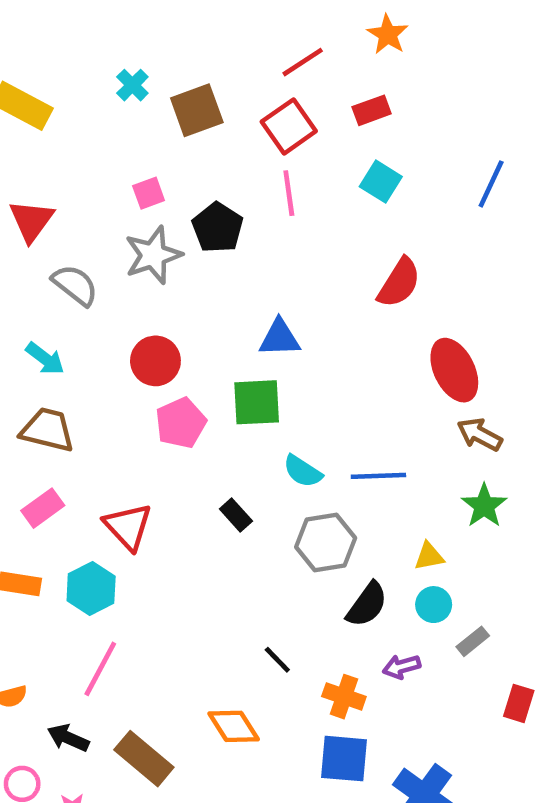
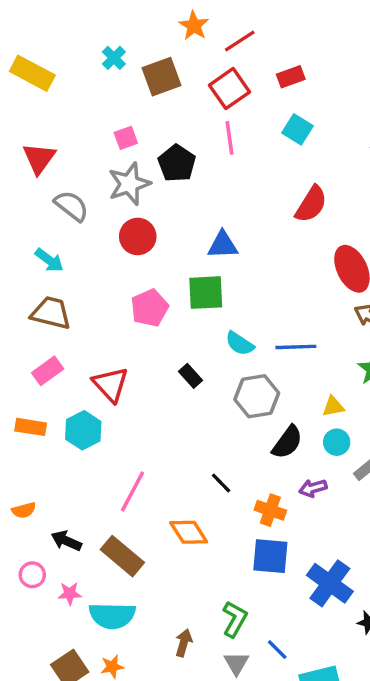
orange star: (388, 34) -> (194, 26), moved
red circle: (155, 361) -> (138, 236), moved
pink line: (100, 669) -> (133, 491), moved

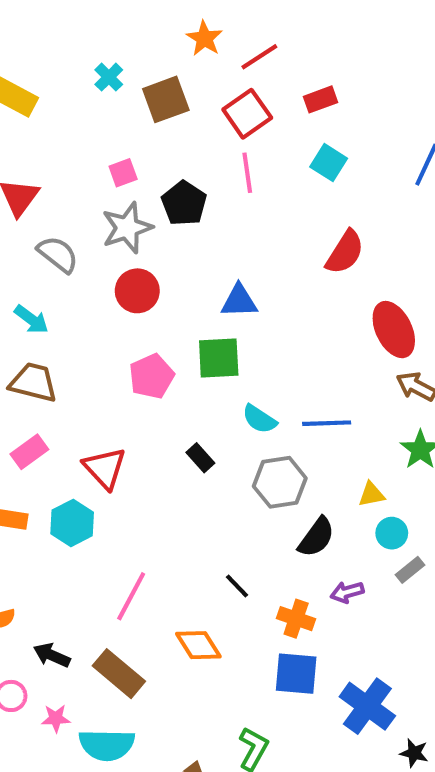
cyan circle: (337, 442) -> (392, 533), moved

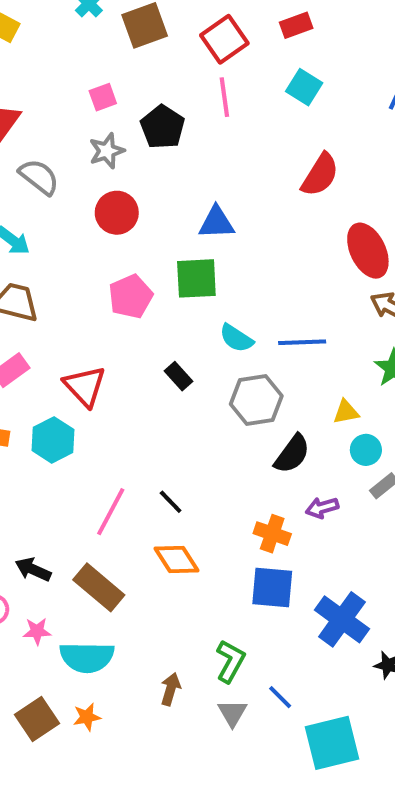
gray star: (127, 228) -> (107, 151), size x0.7
black line: (237, 586) -> (171, 502), moved

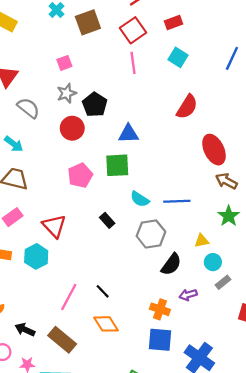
black pentagon: (163, 127) -> (95, 105), moved

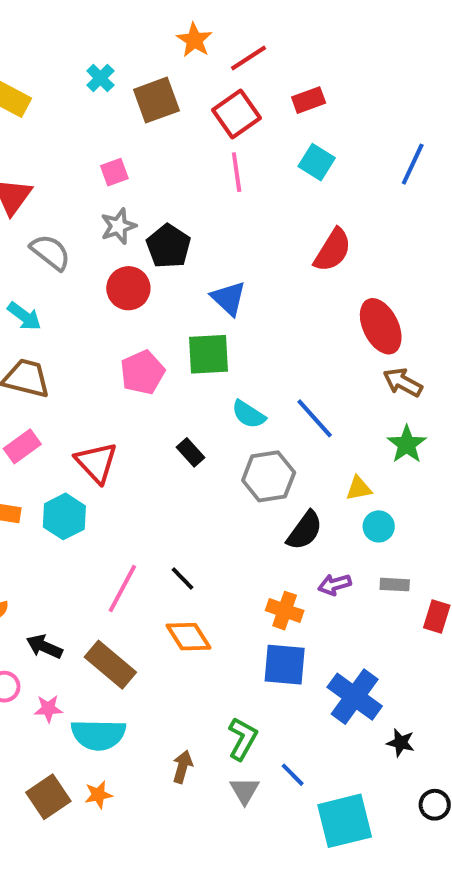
blue triangle: (128, 134) -> (229, 298), turned 45
blue line: (177, 201) -> (315, 418), turned 50
gray rectangle: (223, 282) -> (395, 585), moved, turned 42

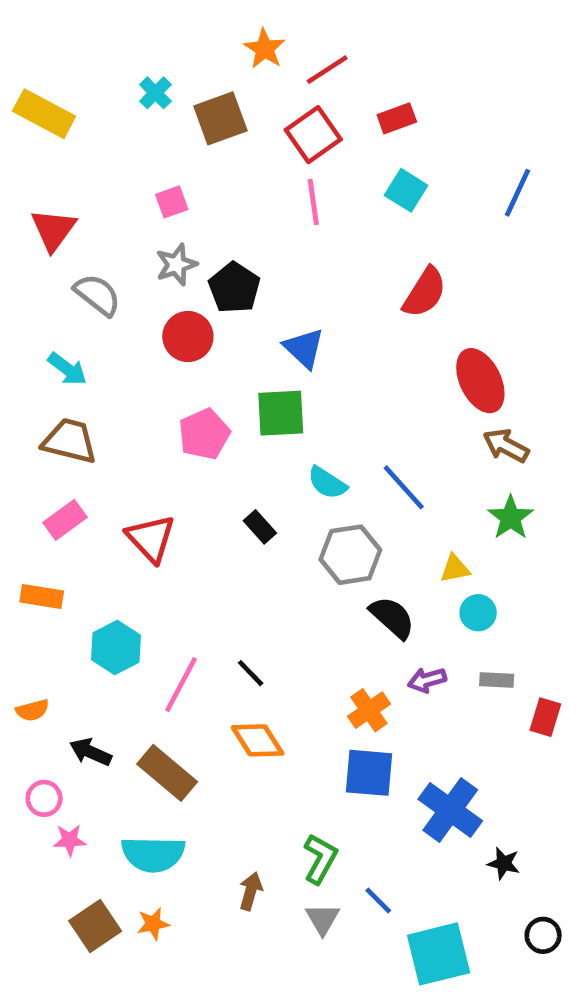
cyan hexagon: (64, 516) -> (116, 648), moved
black semicircle: (305, 530) -> (392, 617), turned -84
orange cross: (285, 611) -> (369, 710), turned 36
pink star: (48, 709) -> (70, 840), moved

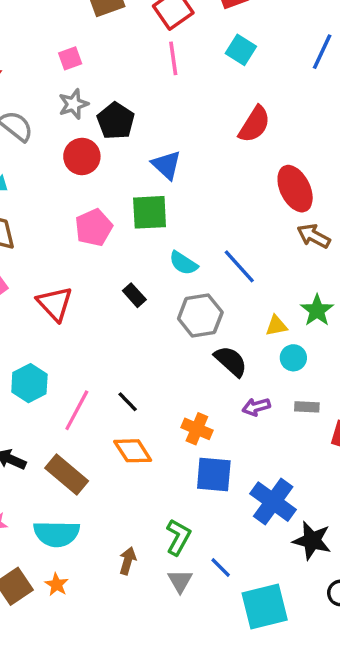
green star: (511, 518) -> (317, 310), moved
orange cross: (369, 710) -> (197, 429), moved, turned -32
black star: (504, 863) -> (312, 541), size x1.6
orange star: (153, 924) -> (57, 584), turned -30

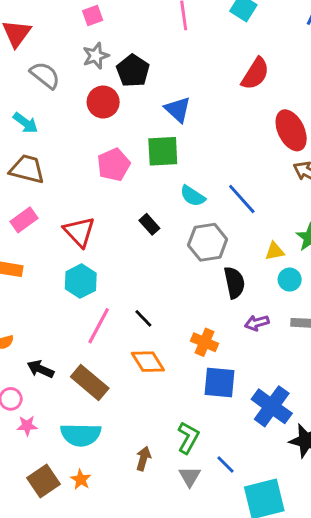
black semicircle: (231, 361) -> (234, 283), turned 36
cyan hexagon: (29, 383) -> (81, 281), moved

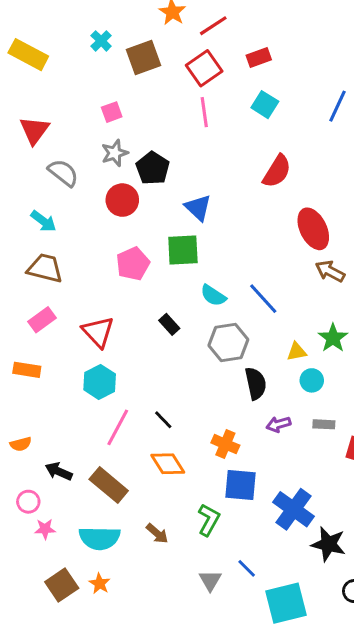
green L-shape: (188, 438) -> (209, 520), moved
brown arrow: (143, 459) -> (157, 533), moved, turned 115

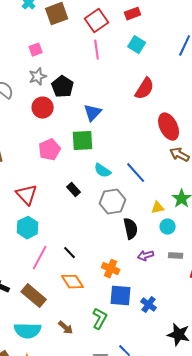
blue triangle: (198, 208) -> (93, 113), turned 30
blue cross: (294, 509) -> (149, 305), moved, size x0.6

